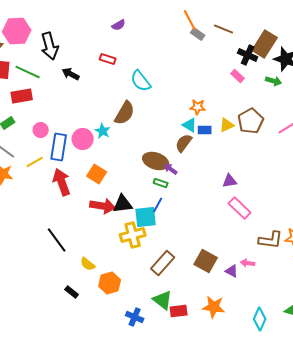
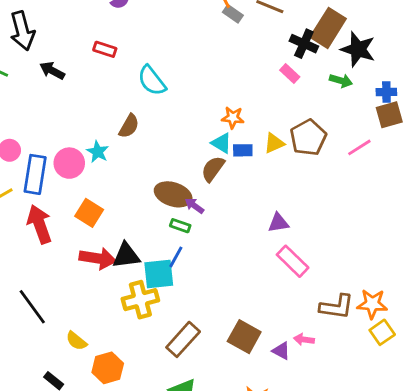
brown semicircle: (125, 113) -> (129, 126), size x0.7

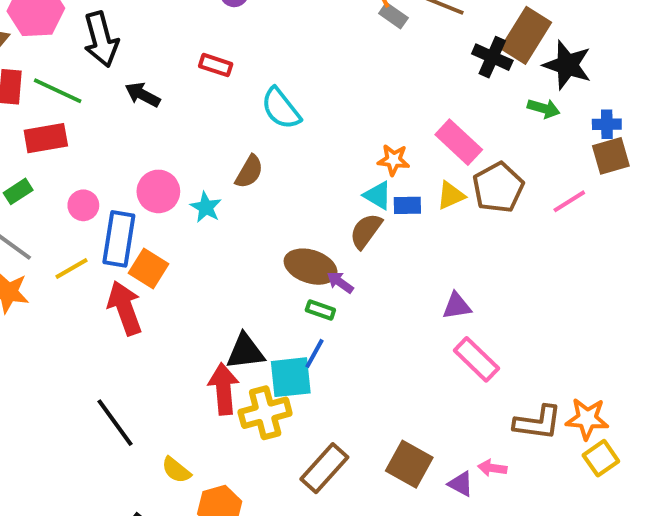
pink rectangle: (290, 73) -> (459, 142), moved, size x1.6
pink circle: (69, 163) -> (158, 191), moved
orange square: (89, 213) -> (149, 269), moved
red arrow: (98, 258) -> (224, 389), moved, turned -104

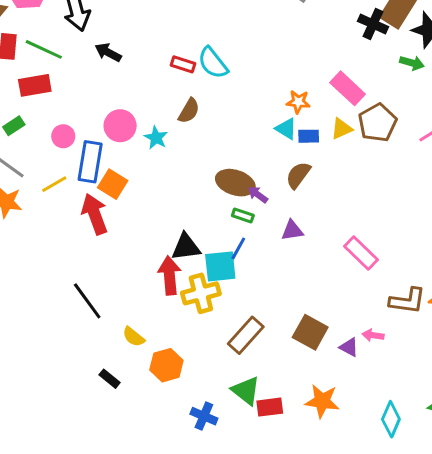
red rectangle: (216, 65) -> (183, 64), moved
brown semicircle: (366, 231) -> (298, 175), moved
purple triangle: (457, 306) -> (292, 231), moved

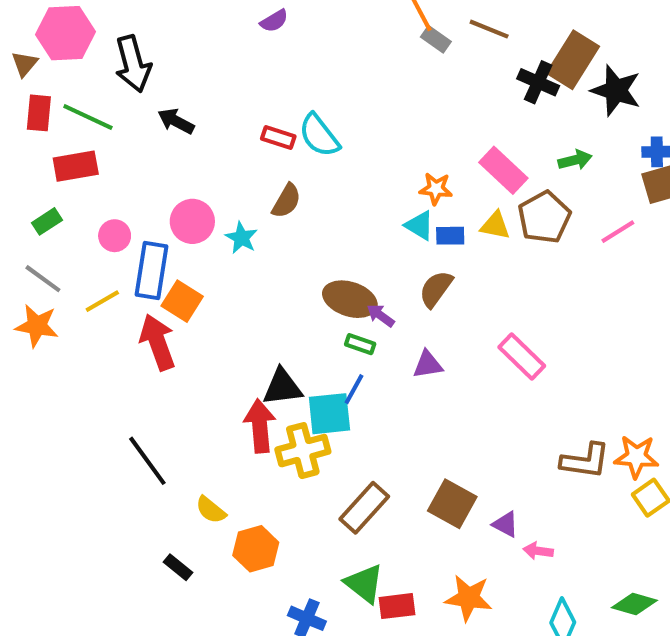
green arrow: (412, 63) -> (575, 160), moved, turned -30
yellow triangle: (342, 129) -> (495, 225), turned 35
pink rectangle: (361, 253) -> (522, 356), moved
pink arrow: (373, 335) -> (538, 551), moved

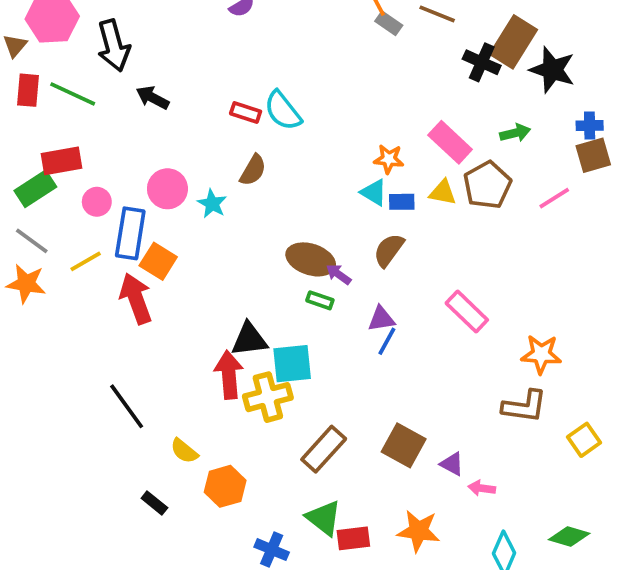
red rectangle: (76, 166) -> (61, 161), moved
green rectangle: (47, 221) -> (35, 189), size x1.5
blue line: (354, 389) -> (387, 341), moved
orange star: (636, 457) -> (541, 354), moved

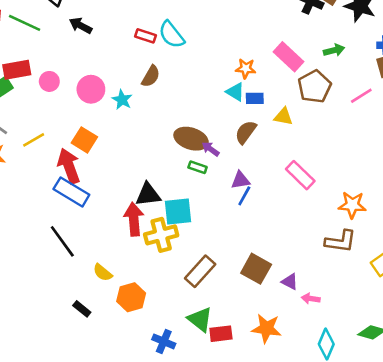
yellow triangle: (443, 192) -> (283, 117), moved
pink circle: (97, 202) -> (49, 81), moved
blue rectangle: (130, 233) -> (71, 192), moved, turned -68

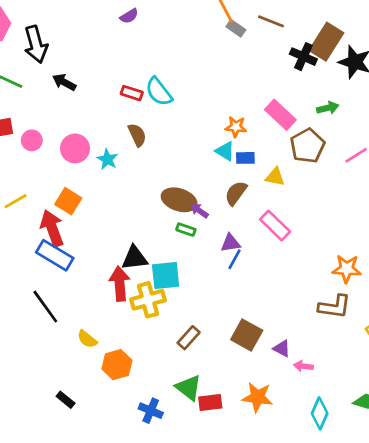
brown semicircle: (151, 76) -> (137, 135), turned -55
pink rectangle: (300, 175) -> (275, 226), moved
brown rectangle: (200, 271) -> (189, 338), size x0.7
black rectangle: (82, 309) -> (66, 400), moved

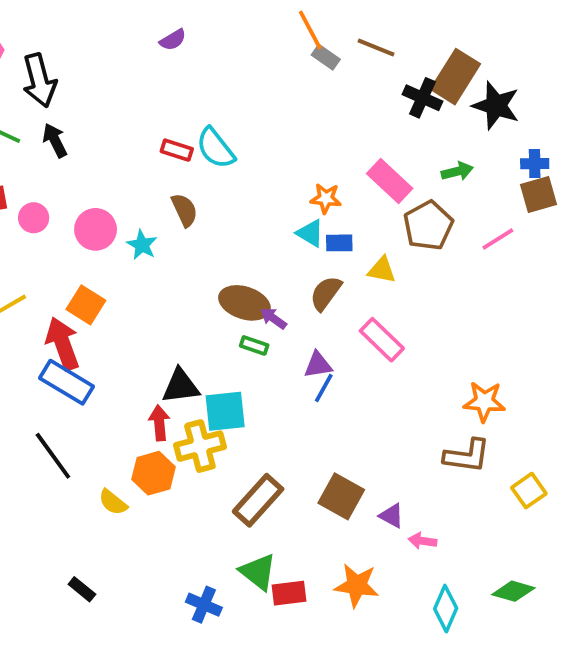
black arrow: (64, 82) -> (55, 140), moved, turned 35
red arrow: (120, 284) -> (159, 423), size x0.7
brown rectangle: (189, 338) -> (258, 500), size x1.5
orange hexagon: (117, 365) -> (154, 473), moved

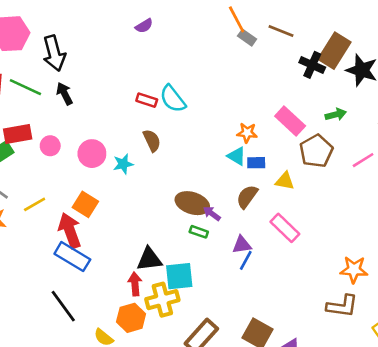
cyan star: (142, 245) -> (123, 164), turned 30

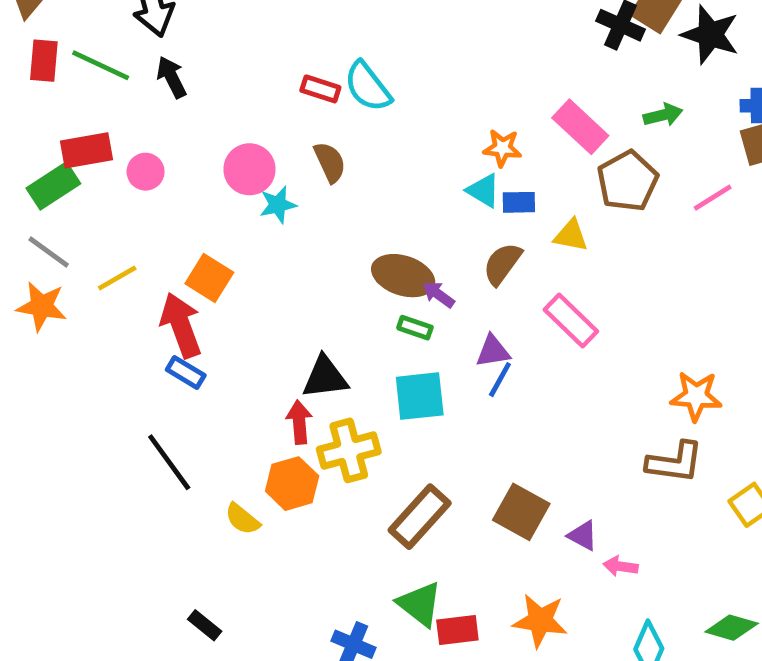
pink circle: (92, 154) -> (250, 169), moved
blue rectangle: (72, 257) -> (186, 372), size x0.6
cyan square: (179, 276) -> (420, 396), moved

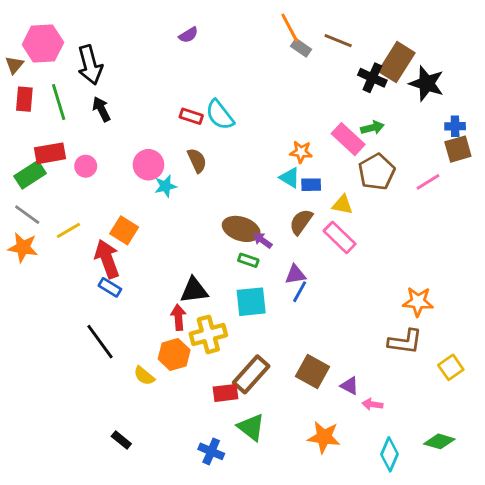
green line: (101, 65) -> (59, 102), turned 48
green arrow: (663, 115) -> (372, 128), moved
pink rectangle: (571, 321) -> (340, 237), moved
red rectangle: (457, 630) -> (225, 393), moved

